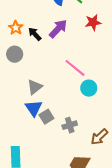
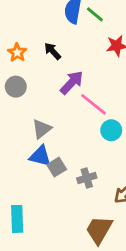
purple arrow: (58, 29) -> (72, 83), moved
black arrow: (35, 34) -> (53, 51), moved
blue triangle: (34, 108) -> (40, 156), turned -42

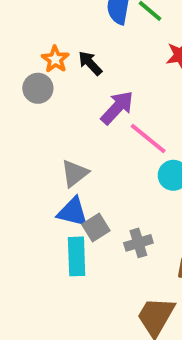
orange star: (17, 53) -> (55, 59), moved
gray circle: (16, 87) -> (38, 88), moved
cyan rectangle: (17, 219) -> (77, 256), moved

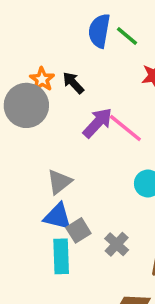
gray circle: (38, 88) -> (26, 105), size x1.6
pink line: (148, 139) -> (125, 128), moved
gray cross: (138, 243) -> (117, 244), turned -30

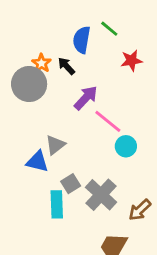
blue semicircle: (99, 31) -> (82, 40), moved
pink line: (125, 128) -> (108, 121), moved
blue triangle: (58, 216) -> (37, 161), moved
gray cross: (117, 244) -> (101, 195), size x1.6

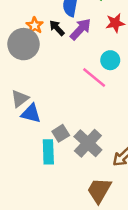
purple arrow: (86, 98) -> (80, 29), moved
gray triangle: (55, 145) -> (20, 99), moved
cyan circle: (126, 146) -> (110, 60), moved

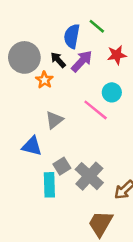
orange star: (35, 25) -> (44, 80), moved
gray circle: (23, 44) -> (24, 57), moved
gray triangle: (20, 99) -> (54, 120), moved

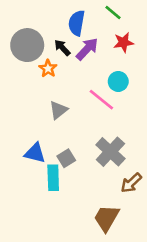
green line: (97, 26) -> (113, 13), moved
blue triangle: (32, 146) -> (35, 153), moved
gray cross: (89, 176) -> (110, 152), moved

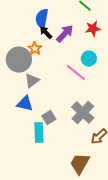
blue semicircle: (77, 23) -> (42, 19), moved
gray circle: (27, 45) -> (19, 60), moved
gray triangle: (58, 110) -> (32, 81), moved
blue triangle: (35, 153) -> (25, 104), moved

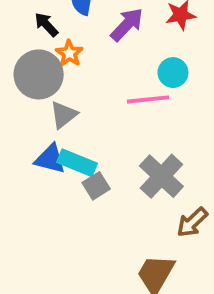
black arrow: (46, 33) -> (46, 25), moved
pink line: (76, 73) -> (148, 99), turned -45
cyan rectangle: (39, 133) -> (77, 163), moved, turned -66

